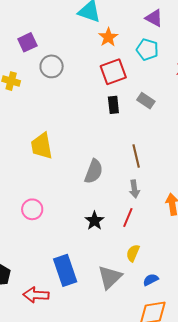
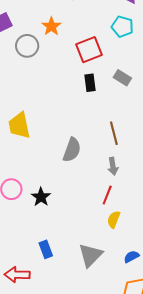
orange star: (108, 37) -> (51, 26), moved
black star: (94, 221) -> (41, 197), moved
yellow semicircle: (133, 253) -> (114, 219), moved
blue rectangle: (65, 270) -> (46, 249), size x0.6

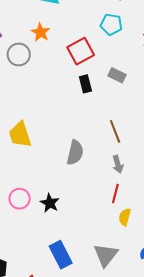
blue rectangle: (46, 249) -> (61, 255), size x1.5

